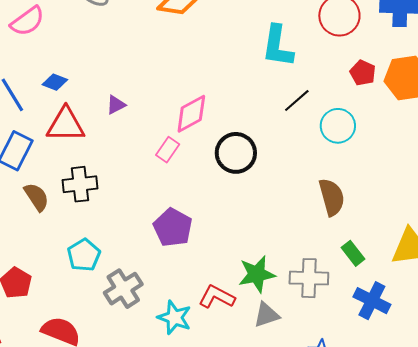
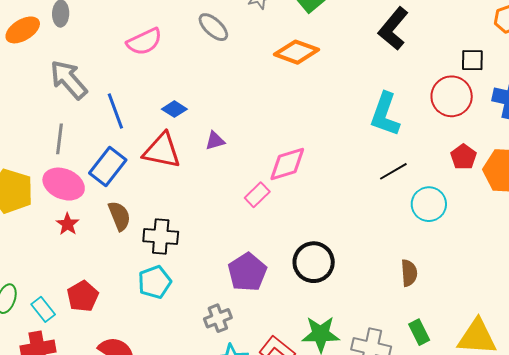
blue diamond: (55, 82) -> (174, 109), moved
black circle: (236, 153) -> (314, 262), moved
black cross: (80, 184) -> (161, 236), moved
brown semicircle: (332, 197) -> (409, 273), size x0.7
gray cross: (123, 289) -> (218, 318), moved, size x0.7

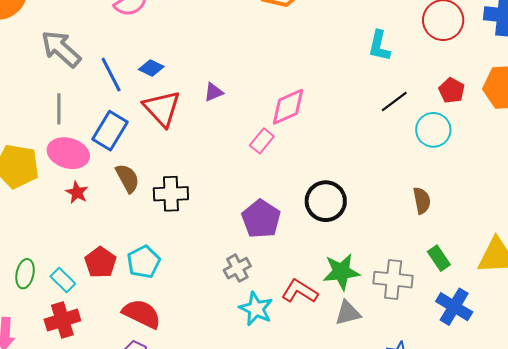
blue diamond: (174, 109) -> (151, 68), moved
cyan L-shape: (385, 114) -> (379, 46), size x0.7
red triangle: (162, 151) -> (162, 108), turned 42
red pentagon: (463, 157) -> (452, 90), moved
cyan pentagon: (155, 282) -> (144, 262), moved

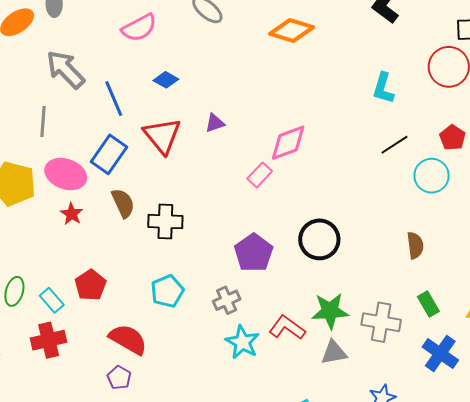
blue diamond: (151, 68) -> (166, 80), moved
gray line: (59, 109) -> (43, 121), moved
cyan pentagon: (144, 262) -> (167, 291), moved

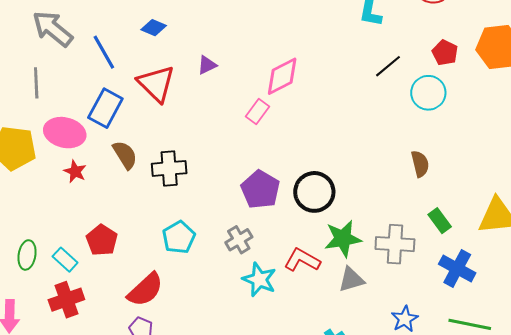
black circle: (319, 239) -> (314, 192), moved
red semicircle: (128, 339) -> (145, 290), turned 114

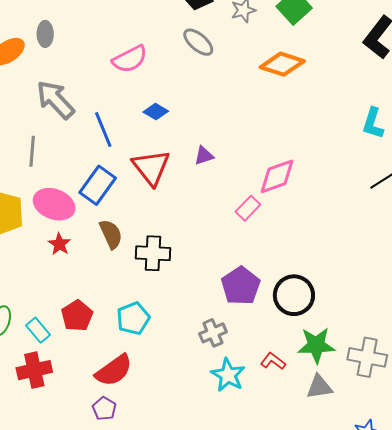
cyan pentagon: (179, 237) -> (133, 318), moved
red L-shape: (302, 260) -> (273, 361), size x0.7

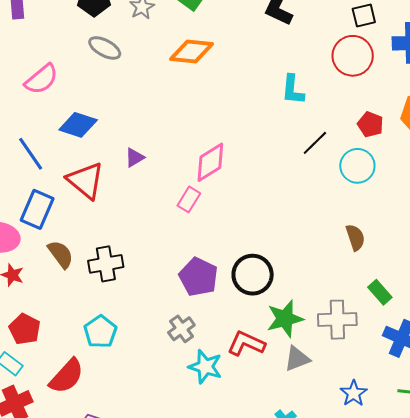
blue diamond: (156, 112) -> (78, 125), size x1.5
red pentagon: (77, 316) -> (25, 329), moved
red L-shape: (273, 361) -> (246, 344), size x1.5
red semicircle: (114, 370) -> (67, 376), moved

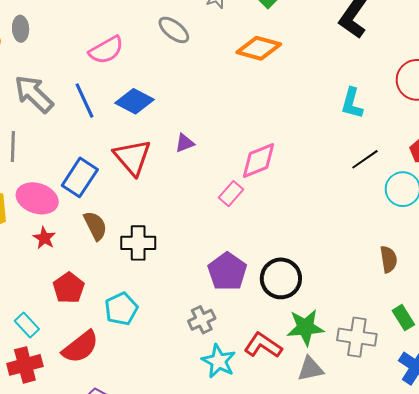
blue line: (31, 154) -> (84, 101), moved
red pentagon: (25, 329) -> (69, 288), moved

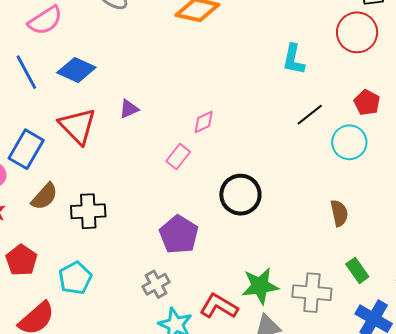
pink diamond: (259, 160) -> (204, 122), size x0.6
brown semicircle: (95, 226) -> (44, 197), turned 72
black circle: (281, 278) -> (240, 195), moved

